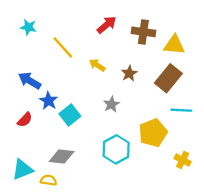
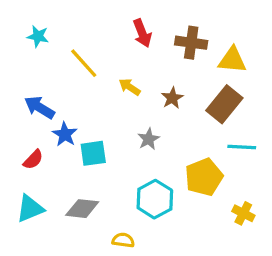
red arrow: (107, 25) -> (142, 33), turned 108
cyan square: (70, 115) -> (93, 153), turned 30
cyan triangle: (22, 170) -> (30, 209), moved
yellow semicircle: (49, 180) -> (123, 240), moved

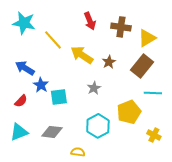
cyan star: (38, 36) -> (24, 23), size x1.6
yellow triangle: (232, 60) -> (147, 38), turned -36
yellow arrow: (130, 87) -> (82, 55), size x1.6

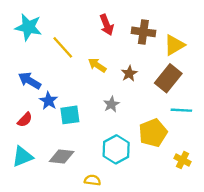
yellow arrow: (82, 55) -> (97, 65), size x0.7

